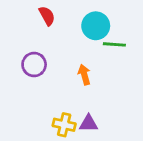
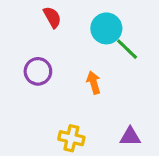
green line: (114, 44) -> (127, 49), turned 40
purple triangle: (89, 123) -> (130, 137), moved

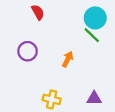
cyan circle: (106, 28) -> (95, 18), moved
orange arrow: (94, 83) -> (68, 59), turned 42

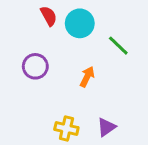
cyan circle: (95, 18) -> (80, 23), moved
purple triangle: (94, 98) -> (106, 127), moved, turned -35

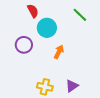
cyan circle: (80, 23) -> (47, 28), moved
green line: (118, 46) -> (80, 15), moved

